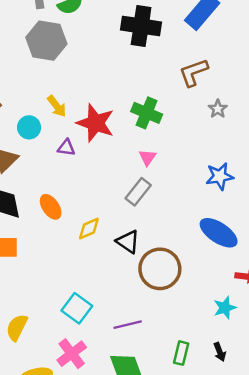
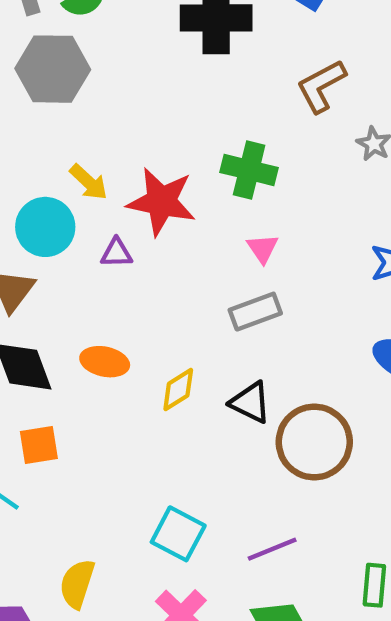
cyan circle: (29, 127) -> (45, 227), size x1.4
gray rectangle: (138, 192) -> (255, 312), turned 40
orange ellipse: (51, 207) -> (105, 362), turned -35

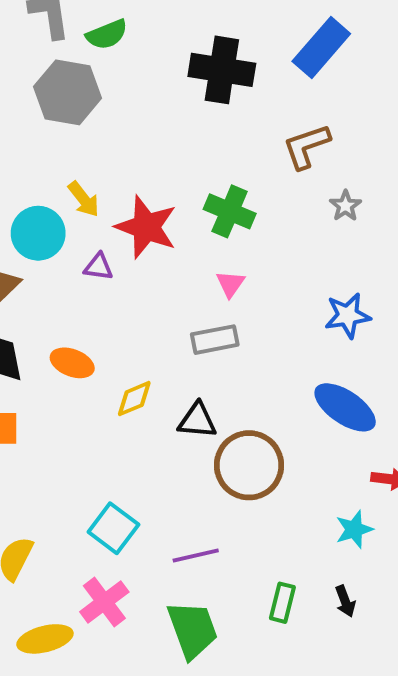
black triangle: (250, 402) -> (197, 421), turned -30

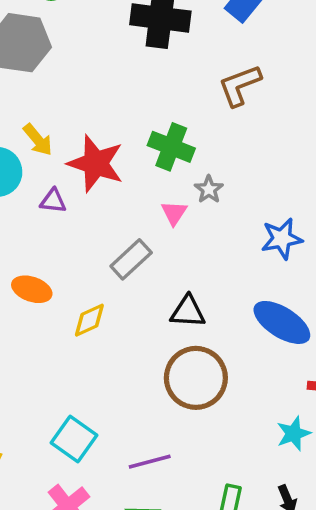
gray star: (345, 206) -> (209, 189), moved
gray rectangle: (215, 340) -> (131, 259), moved, turned -30
black triangle: (197, 421) -> (188, 312), moved

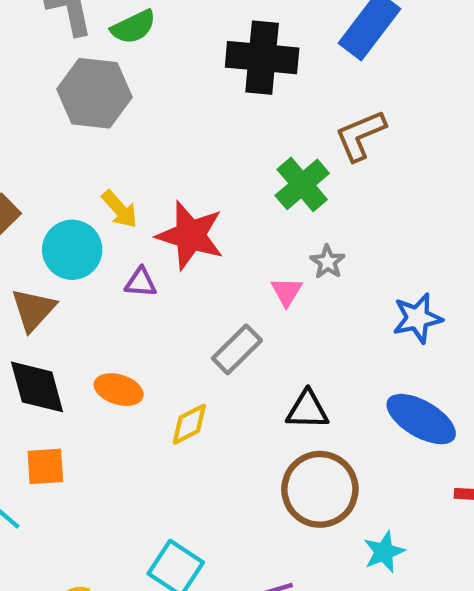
green cross: (171, 147) -> (302, 184), moved, turned 30
cyan star: (294, 434) -> (384, 552), moved

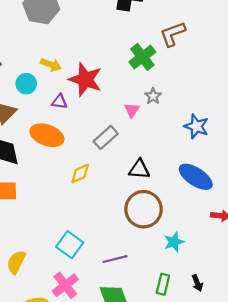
yellow arrow: (120, 209) -> (51, 65), turned -30
cyan circle: (72, 250) -> (26, 84), size x0.7
blue star: (417, 318) -> (196, 126), turned 30
orange ellipse: (119, 390) -> (47, 135), moved, size x1.4

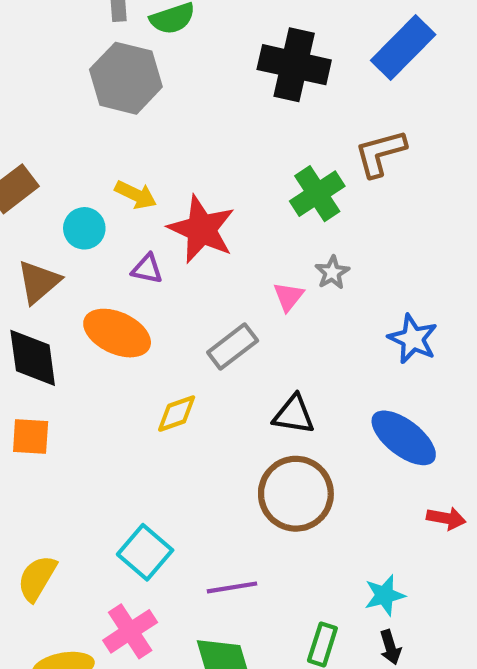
cyan star: (174, 242) -> (385, 595), moved

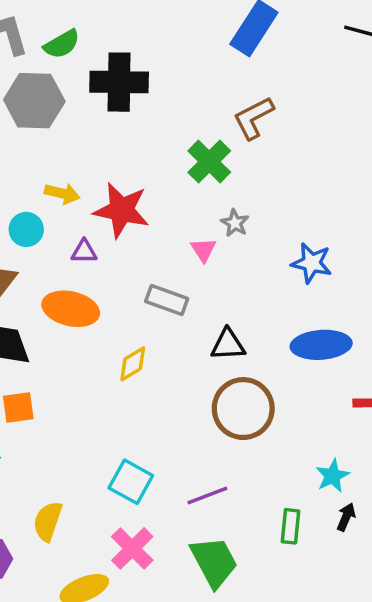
black cross: (294, 65) -> (119, 82), moved
gray rectangle: (233, 346) -> (167, 300), turned 69
blue ellipse: (404, 438) -> (321, 345), turned -30
black arrow: (390, 647) -> (346, 517), turned -128

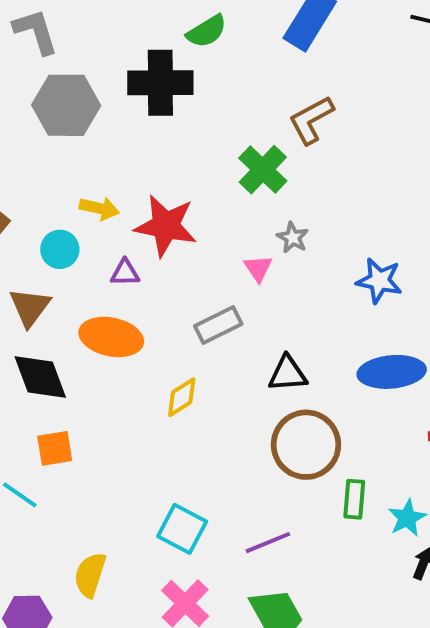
green semicircle: (62, 44) -> (207, 31), moved
gray rectangle: (167, 300) -> (218, 325), turned -45
green rectangle: (291, 526) -> (354, 499), moved

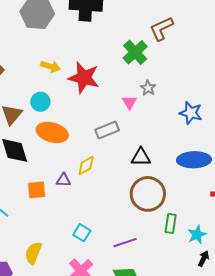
cyan circle: (60, 249) -> (40, 102), moved
purple triangle: (125, 273) -> (63, 180), moved
orange square: (55, 448) -> (37, 190), moved
cyan square: (182, 529) -> (82, 233), size x0.7

